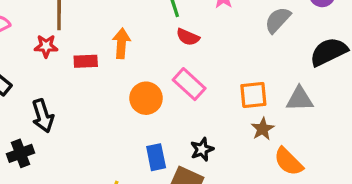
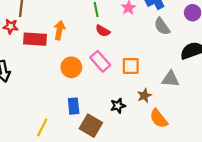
gray semicircle: (278, 20) -> (162, 26), turned -84
red rectangle: (86, 61) -> (35, 39), size x1.5
orange square: (253, 95) -> (131, 66), moved
black star: (202, 149) -> (118, 106), moved

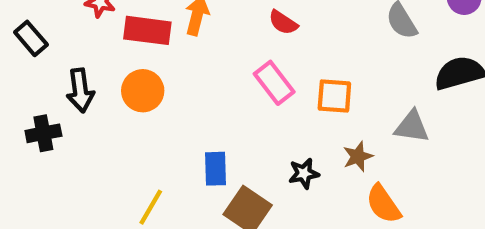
orange circle: (71, 67) -> (143, 91), moved

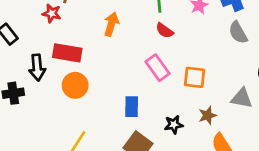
red rectangle: (147, 30) -> (67, 53), moved
orange circle: (143, 91) -> (75, 85), moved
blue rectangle: (216, 169) -> (132, 107), moved

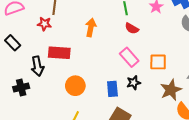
orange circle: (75, 85) -> (75, 86), moved
brown star: (208, 115) -> (171, 90), size x1.5
black star: (174, 125) -> (134, 83), moved

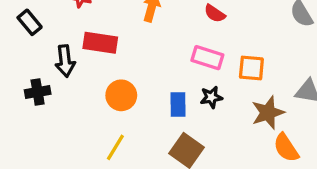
pink rectangle: (129, 57) -> (207, 58), turned -36

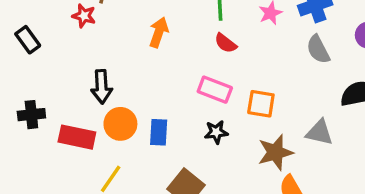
red rectangle: (100, 43) -> (77, 137), moved
black arrow: (65, 61) -> (102, 87), moved
blue rectangle: (178, 104) -> (159, 132), moved

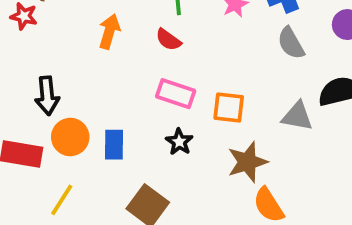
red semicircle: (226, 43) -> (168, 40), moved
black star: (216, 132) -> (179, 142), turned -30
gray triangle: (319, 132) -> (297, 116), moved

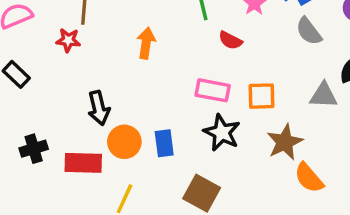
red semicircle: (168, 40) -> (230, 40), moved
black star: (179, 142) -> (222, 133), size x1.5

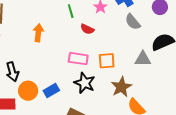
blue rectangle: (164, 143) -> (51, 91), turned 70

